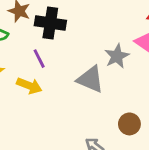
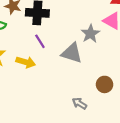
purple line: (39, 59) -> (40, 41), moved

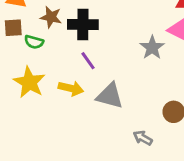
gray triangle: (72, 53) -> (110, 96), moved

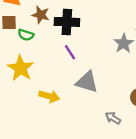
yellow arrow: (71, 88) -> (49, 96), moved

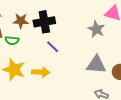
gray triangle: (87, 82) -> (96, 65), moved
yellow arrow: (49, 96) -> (41, 72), moved

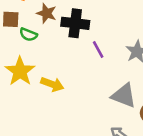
purple line: (53, 47) -> (98, 49), moved

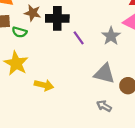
yellow arrow: (52, 84) -> (44, 85), moved

